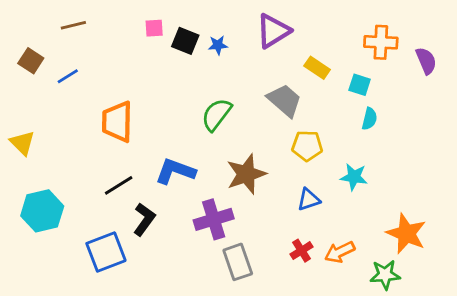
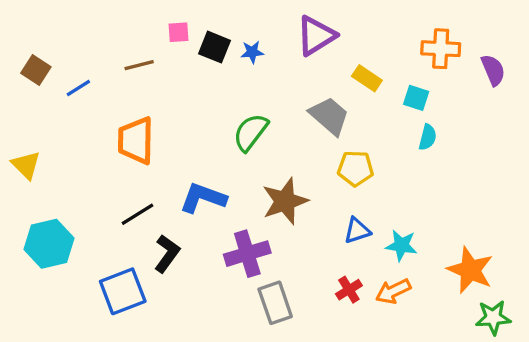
brown line: (73, 25) -> (139, 65), moved
cyan star: (354, 177) -> (401, 245), moved
green star: (385, 275) -> (493, 318), moved

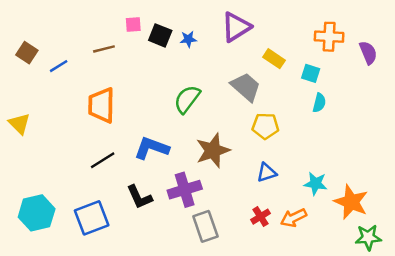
cyan hexagon: (49, 244) -> (37, 213), moved
cyan star: (401, 245) -> (316, 184), moved
black L-shape: (167, 254) -> (139, 197), moved, turned 120

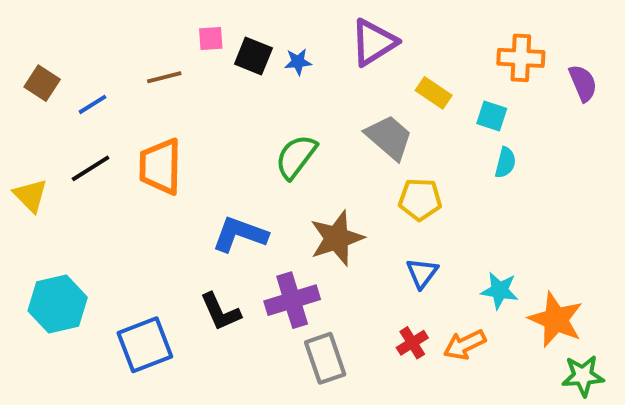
black line: (103, 160) -> (91, 168), moved
blue triangle: (267, 173) -> (422, 273), turned -35
cyan hexagon: (37, 213) -> (58, 304), moved

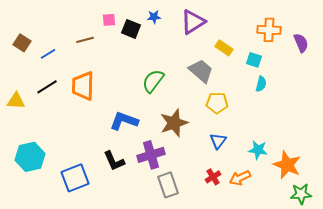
blue star: (298, 62) -> (154, 17), moved
yellow triangle: (30, 196) -> (16, 101), turned -42

